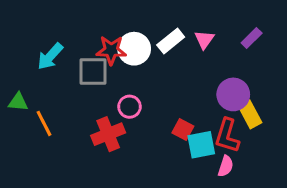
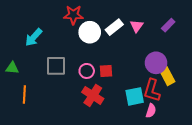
red star: (111, 50) -> (73, 15), moved
gray square: (93, 72) -> (56, 66), moved
orange line: (44, 123) -> (24, 94), moved, turned 30
red square: (183, 130) -> (106, 71), moved, turned -32
red cross: (108, 134) -> (93, 95), moved, turned -35

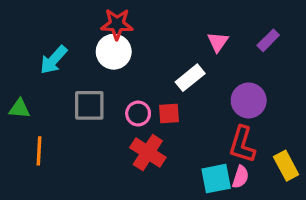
white rectangle: (114, 27) -> (190, 78), moved
white circle: (90, 32) -> (114, 52), moved
yellow rectangle: (167, 76) -> (286, 166), moved
cyan square: (135, 96) -> (216, 179), moved

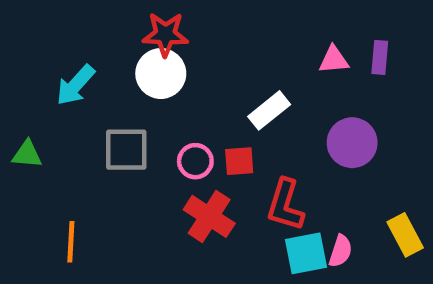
purple rectangle: (268, 40) -> (380, 57), turned -40
pink triangle: (218, 42) -> (334, 60), moved, turned 50
red L-shape: (242, 144) -> (285, 205), moved
orange line: (39, 151) -> (71, 242), moved

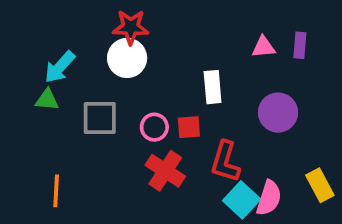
white rectangle: (269, 110) -> (213, 87), turned -56
green triangle: (27, 154) -> (47, 100), moved
pink semicircle: (341, 251) -> (269, 198), size x1.4
cyan square: (306, 253) -> (242, 200), turned -36

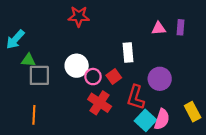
white circle: (127, 58) -> (77, 66), moved
cyan arrow: (60, 67) -> (15, 39), moved
purple circle: (278, 113) -> (160, 79), moved
gray square: (100, 118) -> (39, 75), moved
red square: (189, 127) -> (114, 77), turned -32

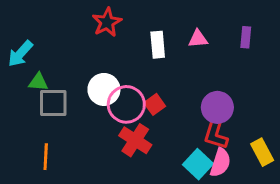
red star: (79, 16) -> (107, 22), turned -30
pink triangle: (159, 28) -> (198, 39), moved
white rectangle: (128, 53) -> (158, 45), moved
pink circle: (93, 77) -> (126, 104), size x1.6
red L-shape: (136, 97) -> (216, 133), moved

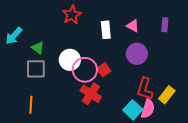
pink triangle: (198, 39) -> (133, 26), turned 32
green triangle: (38, 82) -> (38, 48), moved, turned 32
purple circle: (217, 107) -> (137, 54), moved
yellow rectangle: (262, 152) -> (167, 95), moved, turned 66

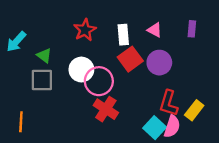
red star: (72, 15) -> (85, 30), moved
red square: (104, 70) -> (130, 59), moved, size x1.5
orange line: (31, 105) -> (21, 122), moved

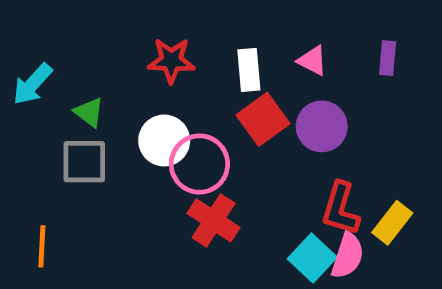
red star: (85, 30) -> (171, 61), turned 30

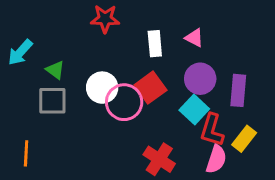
purple rectangle: (388, 58) -> (238, 90), moved, size x1.5
red star: (171, 61) -> (105, 19), moved
red square: (263, 119) -> (150, 88), moved
red cross: (214, 220) -> (159, 159), moved
cyan square: (312, 258) -> (194, 109), moved

